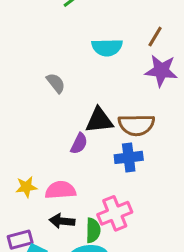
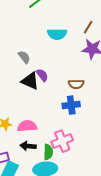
black triangle: (99, 120) -> (30, 81), moved, turned 30
brown semicircle: (136, 125) -> (76, 84), size x0.7
purple semicircle: (79, 144) -> (42, 75), moved, turned -64

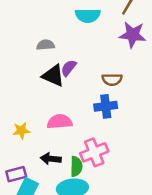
gray semicircle: (24, 57) -> (46, 45), turned -56
purple semicircle: (42, 75) -> (69, 68), turned -104
pink semicircle: (27, 126) -> (60, 122), moved

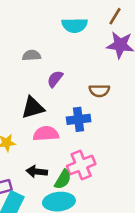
black triangle: (53, 76) -> (33, 108), moved, turned -40
blue cross: (106, 106) -> (79, 119), moved
green semicircle: (76, 166) -> (63, 179), turned 30

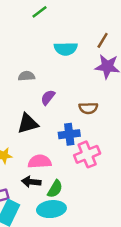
pink semicircle: (46, 134) -> (40, 162), moved
pink cross: (81, 165) -> (87, 154), moved

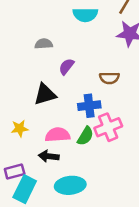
green semicircle: (55, 189) -> (85, 136), moved

